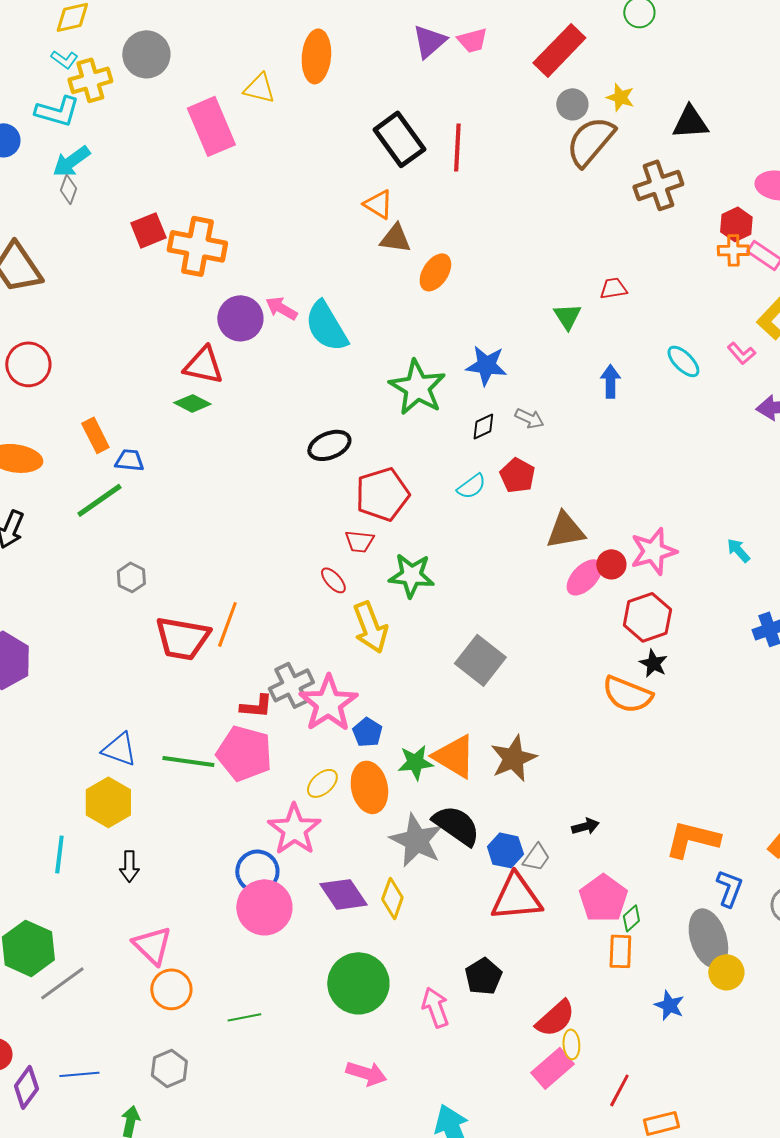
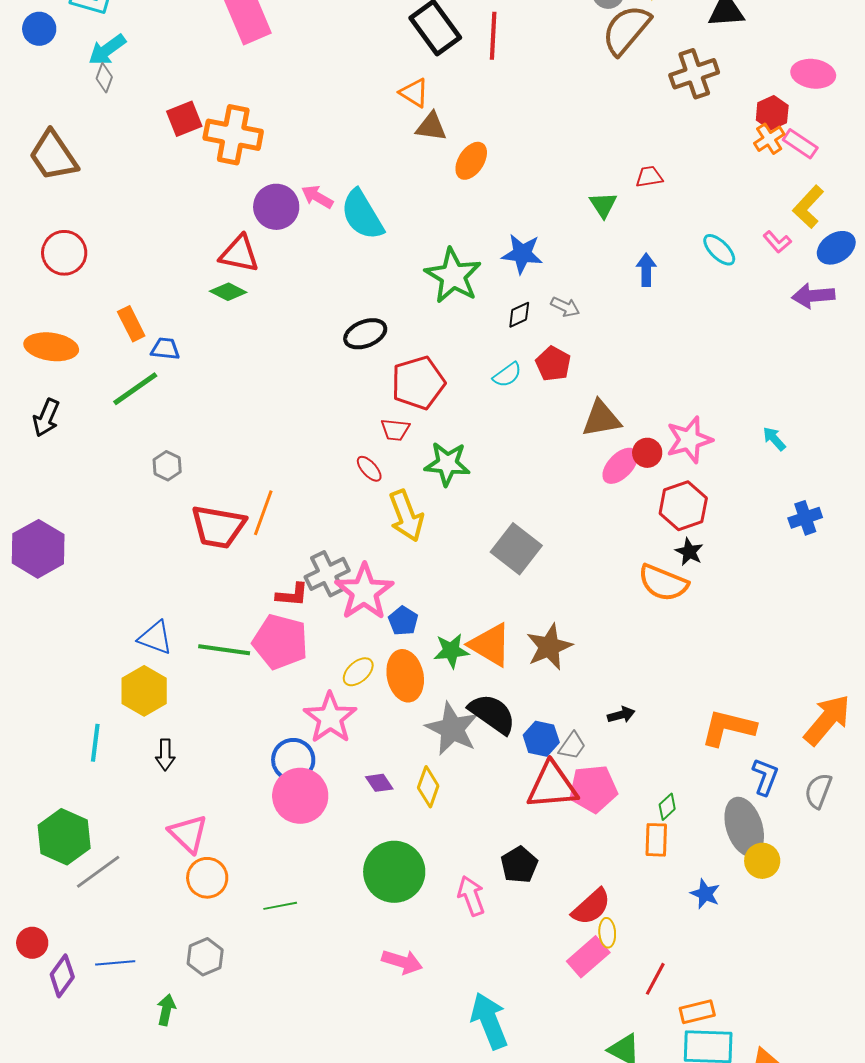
orange cross: (733, 250) -> (769, 139), turned -32
purple diamond: (343, 894) -> (379, 783), size x0.6
pink pentagon: (603, 898) -> (593, 789), moved, turned 30

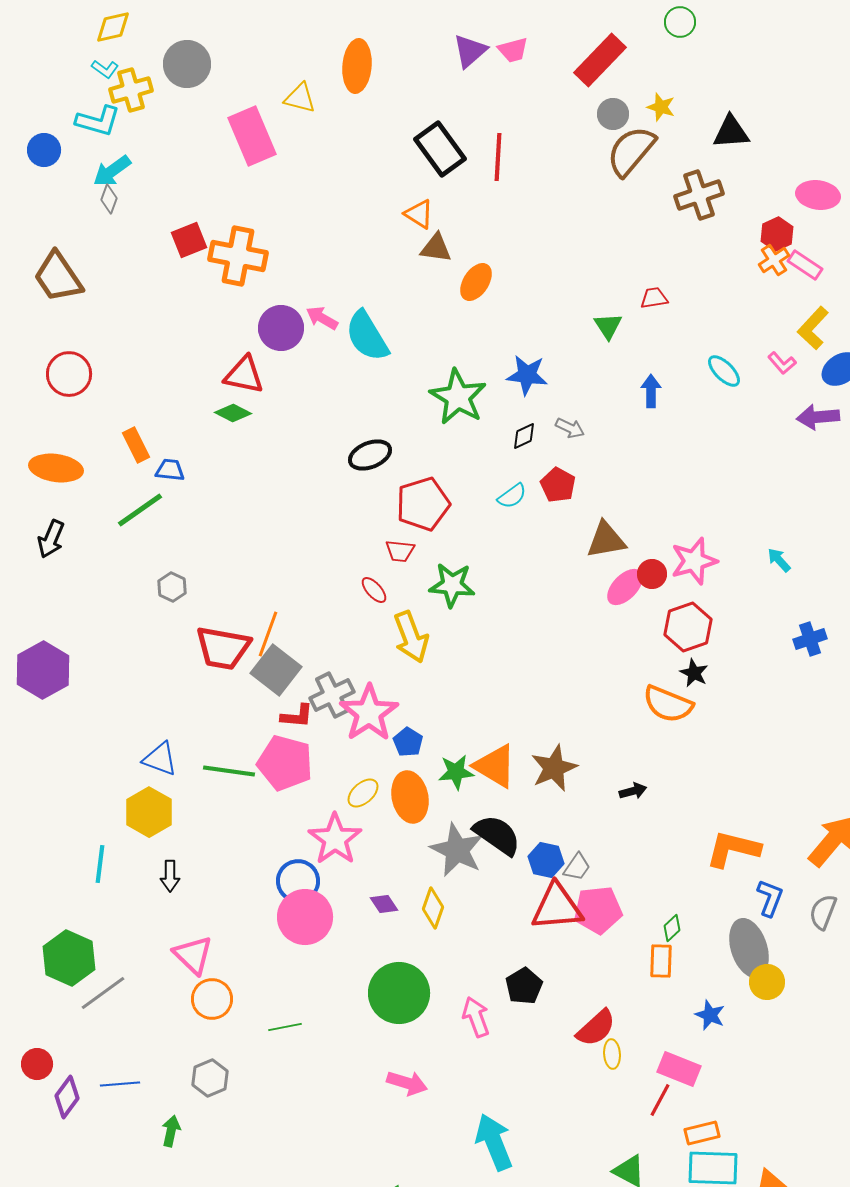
gray square: (516, 549) -> (276, 670), moved
black arrow: (621, 715) -> (633, 791), moved
pink rectangle: (588, 957) -> (679, 1069), moved, turned 63

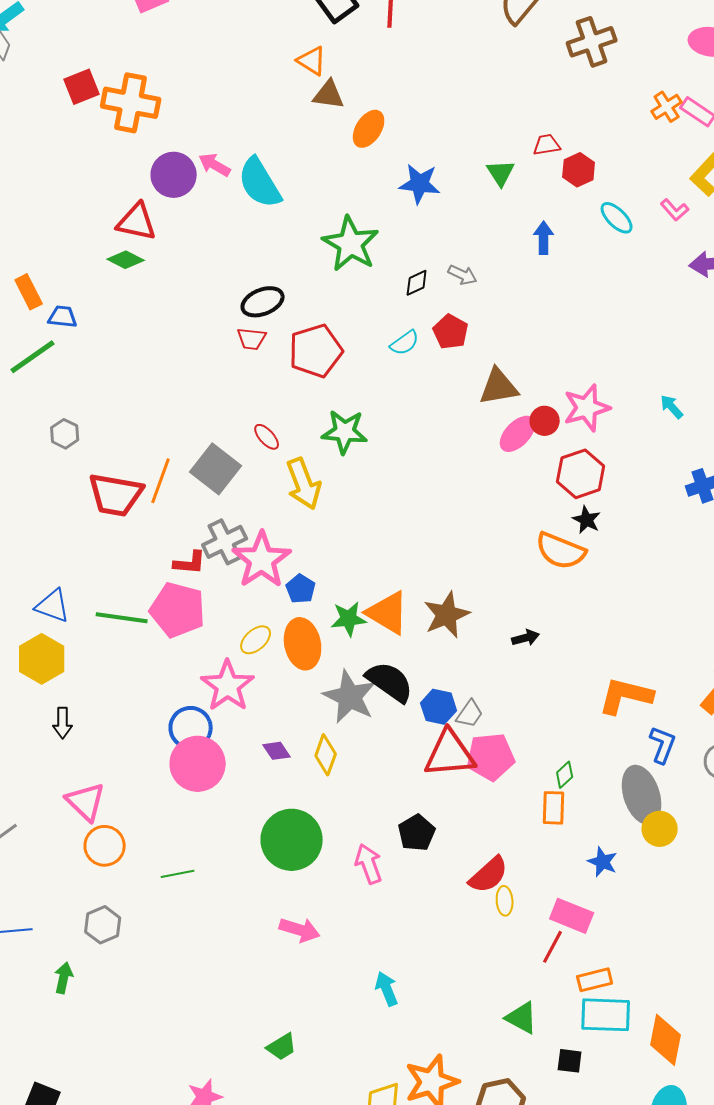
red hexagon: (777, 234) -> (579, 170), moved
blue star: (527, 375) -> (420, 184), moved
red trapezoid: (400, 551) -> (252, 339), moved
gray square: (276, 670) -> (216, 469), moved
cyan arrow: (494, 1142) -> (387, 989), size x0.6

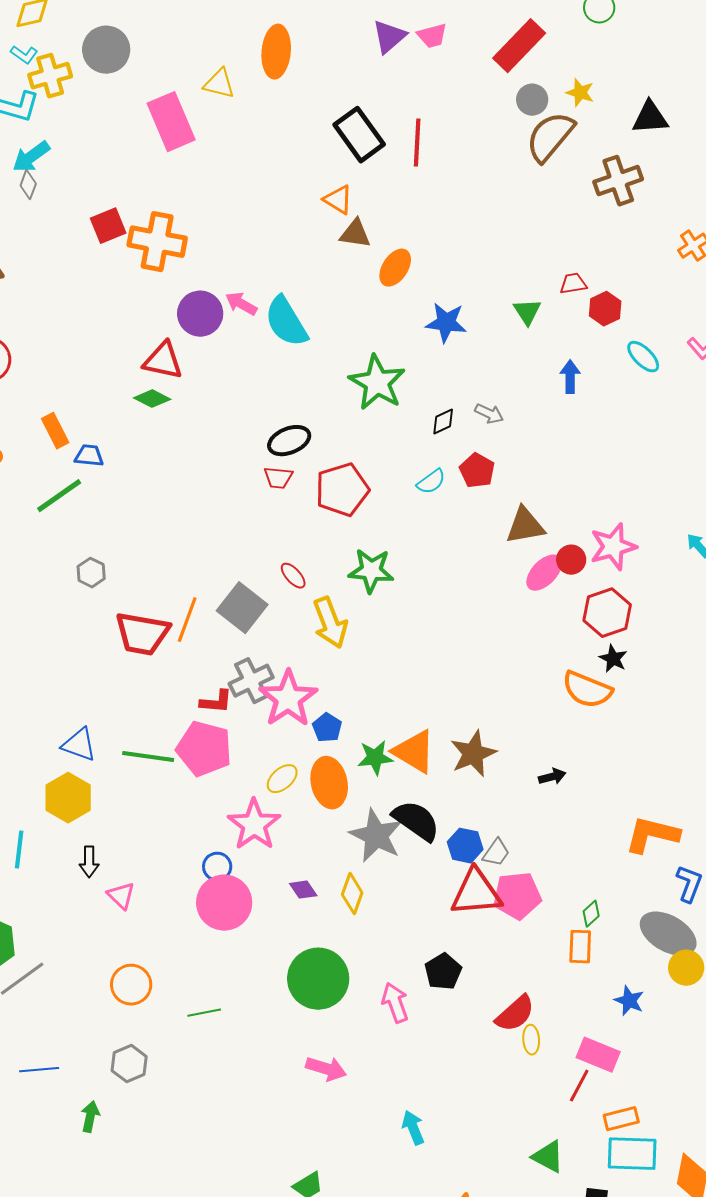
blue circle: (191, 728) -> (217, 867), size x0.7
gray ellipse: (642, 795) -> (668, 934), turned -42
pink triangle: (86, 802) -> (121, 896), moved, size x0.7

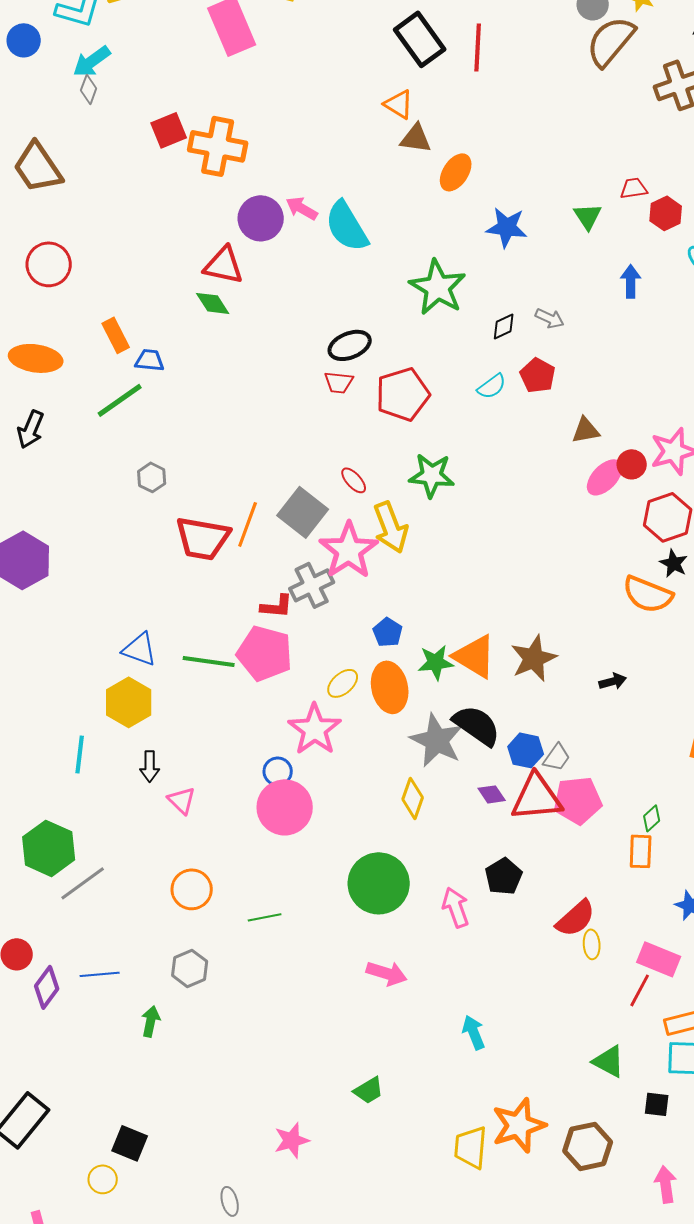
green diamond: (152, 399) -> (213, 303), turned 30
brown triangle: (525, 526) -> (586, 430), size x0.7
pink star: (288, 699) -> (349, 550), moved
purple diamond: (303, 890) -> (492, 794), moved

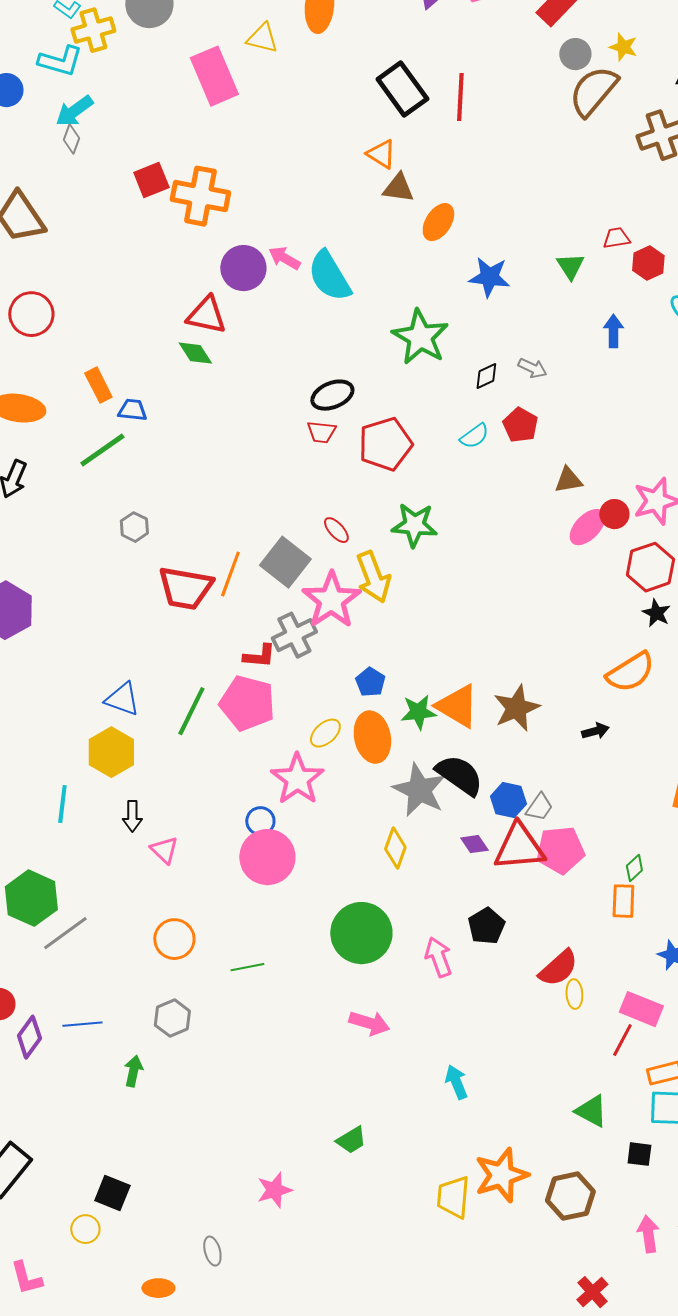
orange semicircle: (648, 594) -> (630, 672), moved, turned -54
green line: (209, 661) -> (191, 711), turned -72

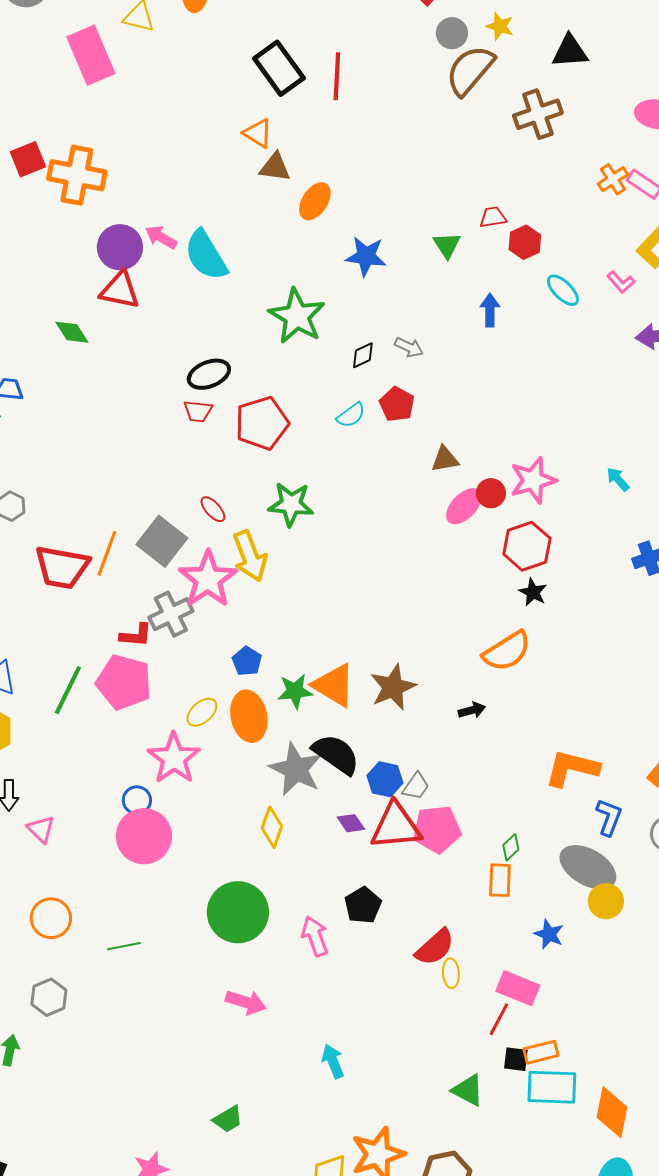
red triangle: (206, 315) -> (120, 290), moved
black square: (639, 1154) -> (516, 1059), moved

